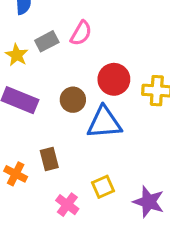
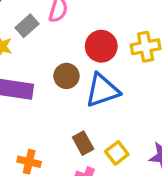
brown rectangle: (49, 159) -> (83, 143), moved

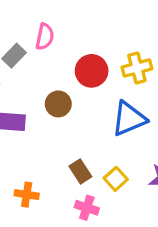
blue triangle: (102, 90) -> (129, 119), moved

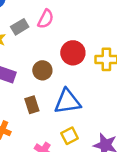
blue triangle: (129, 119) -> (67, 102), moved
brown rectangle: (80, 171) -> (32, 105), moved

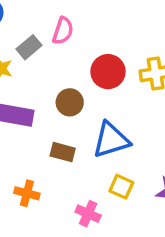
brown rectangle: (32, 105) -> (63, 152), turned -48
yellow square: (70, 136) -> (121, 187), turned -30

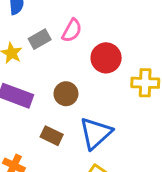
red circle: (108, 72) -> (106, 58), moved
blue triangle: (111, 140) -> (96, 133), turned -36

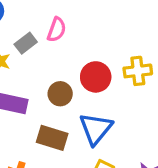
red circle: (106, 58) -> (96, 77), moved
brown rectangle: (52, 136) -> (52, 138), size x1.4

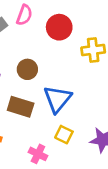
red circle: (96, 77) -> (59, 27), moved

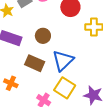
yellow square: (64, 135) -> (65, 88), size x1.5

